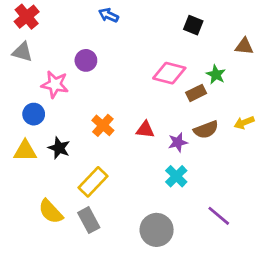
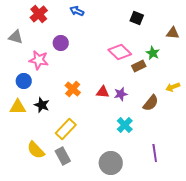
red cross: (27, 17) -> (39, 14), moved
pink diamond: (169, 73) -> (120, 52), turned 30
brown semicircle: (206, 130) -> (151, 103), moved, turned -30
purple star: (178, 142) -> (121, 94), moved
purple line: (219, 216) -> (155, 153), turned 42

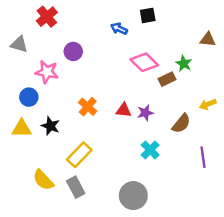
blue arrow: (77, 11) -> (119, 29), moved
black square: (137, 18) -> (148, 15), moved, turned -32
purple line: (155, 153) -> (203, 157), moved

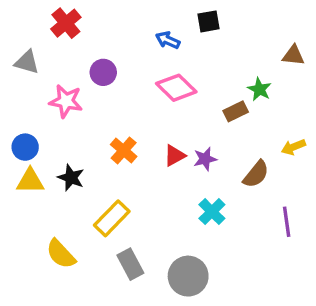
pink diamond: (144, 62) -> (176, 88), moved
blue circle: (29, 97) -> (25, 147), moved
red triangle: (124, 110) -> (175, 156), turned -35
gray rectangle: (76, 187) -> (130, 264), moved

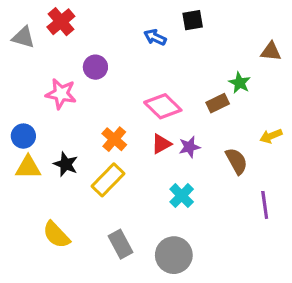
gray triangle: (27, 62) -> (23, 37), moved
pink diamond: (176, 88) -> (163, 106), moved
brown semicircle: (256, 174) -> (236, 161), turned -68
cyan cross: (212, 212) -> (182, 196), moved
yellow rectangle: (112, 218) -> (108, 180), moved

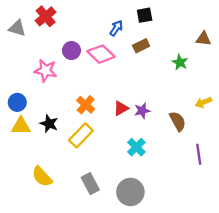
blue arrow: (155, 37) -> (116, 28), turned 98
brown rectangle: (218, 103) -> (141, 46), moved
pink diamond: (163, 106) -> (101, 54), moved

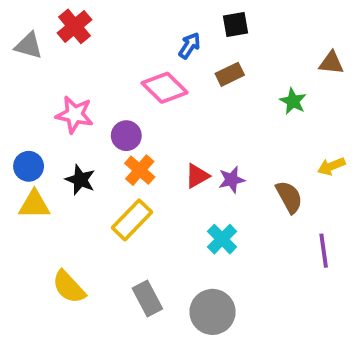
purple circle: (71, 51) -> (126, 136), moved
black star: (49, 124) -> (80, 180), moved

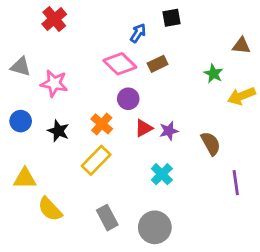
gray triangle: (29, 46) -> (21, 67), moved
brown rectangle: (230, 74) -> (158, 64), moved
purple circle: (126, 136) -> (128, 99), moved
yellow arrow: (331, 166) -> (241, 96), moved, size x1.4
yellow triangle: (34, 205) -> (25, 178), moved

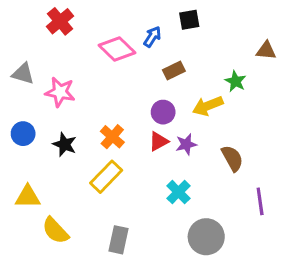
pink diamond: (120, 64) -> (117, 49), moved
yellow arrow: (241, 96) -> (208, 106), moved
purple circle: (128, 99) -> (163, 112), moved
gray rectangle: (107, 218) -> (118, 240), turned 40
gray circle: (155, 227) -> (206, 237), moved

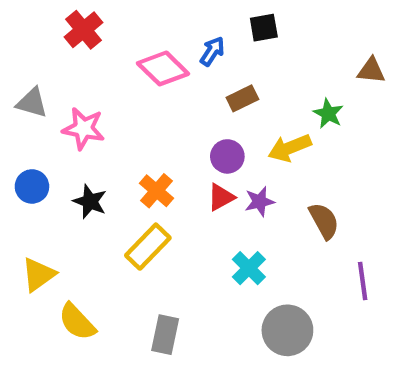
yellow triangle: (28, 197) -> (38, 275), turned -36

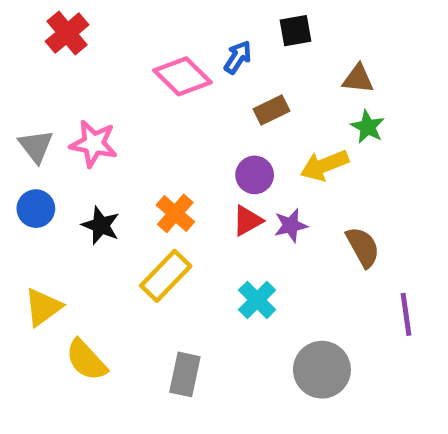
red cross: (84, 30) -> (67, 33), moved
brown triangle: (371, 71) -> (358, 79), moved
gray triangle: (32, 103) -> (36, 146), moved, turned 36
cyan cross: (249, 268) -> (257, 300), moved

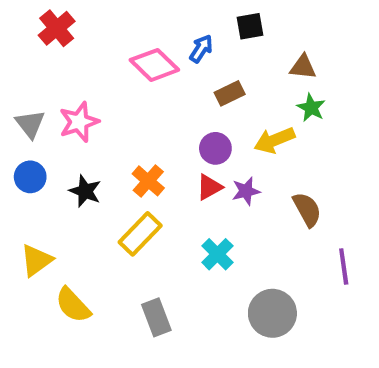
pink star: (94, 144) -> (79, 122), turned -30
gray rectangle: (185, 374) -> (156, 317), turned -33

